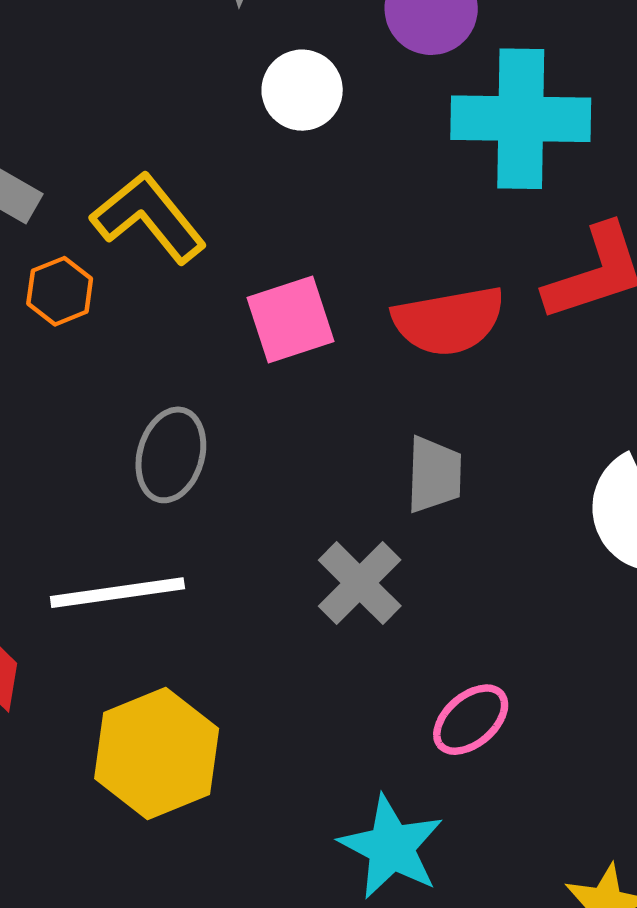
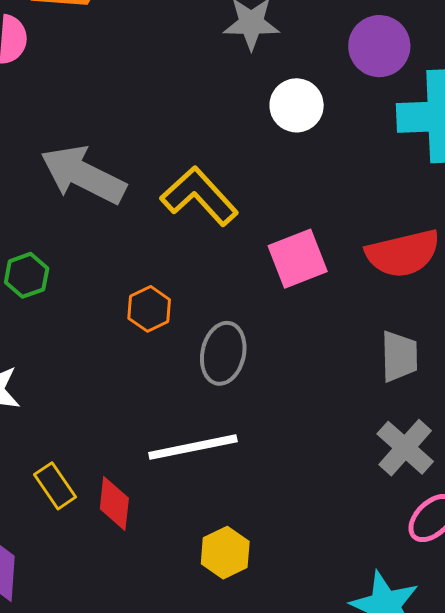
orange hexagon: (60, 291) -> (149, 309), moved
gray cross: (360, 583) -> (405, 448), moved
yellow hexagon: (157, 754) -> (225, 553), size x0.6

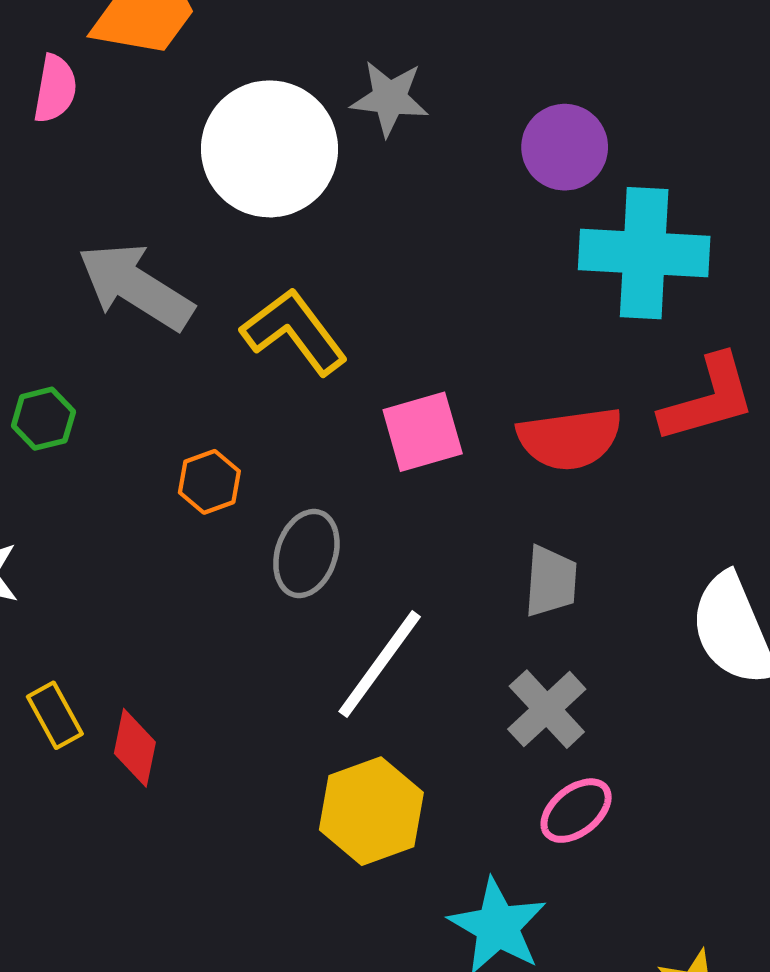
white circle: (297, 105) -> (269, 149), moved, size x1.8
white line: (193, 447) -> (380, 664), moved, turned -48
yellow hexagon: (225, 553) -> (371, 811), moved, size x1.5

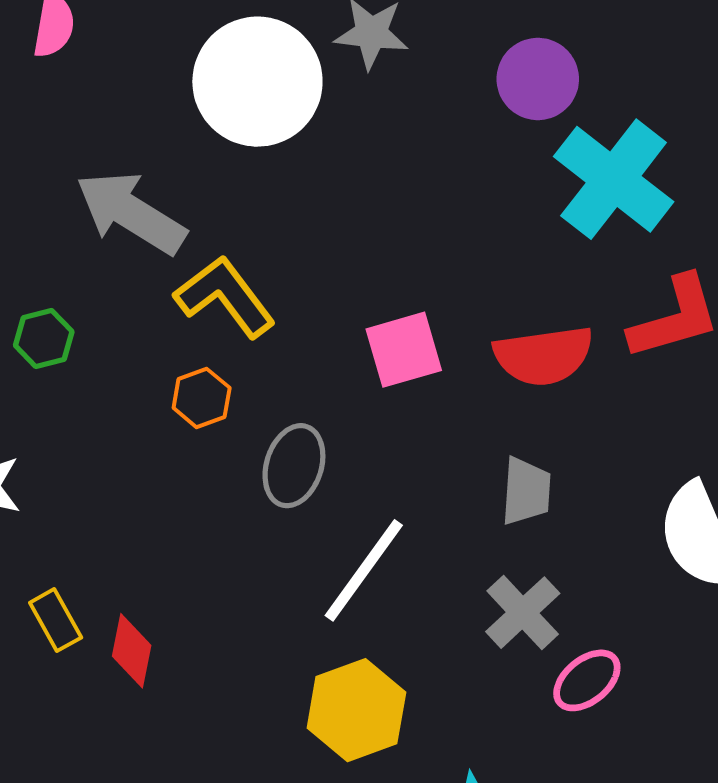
cyan cross: (644, 253) -> (614, 179), turned 35
yellow L-shape: (294, 332) -> (225, 297), moved
pink ellipse: (576, 811) -> (587, 680), moved

